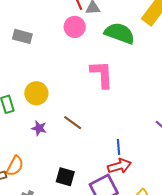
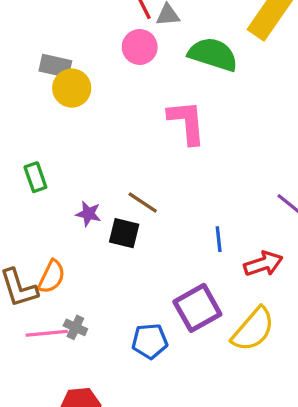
yellow circle: (36, 93) -> (72, 88), moved
red arrow: (119, 166) -> (263, 264), moved
black square: (65, 177) -> (124, 233), moved

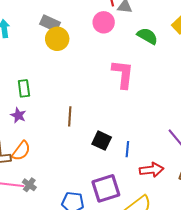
green semicircle: (213, 54) -> (147, 36), size x0.7
brown line: (143, 203) -> (70, 116), moved, turned 48
purple star: (88, 214) -> (18, 115), moved
black square: (124, 233) -> (102, 141), moved

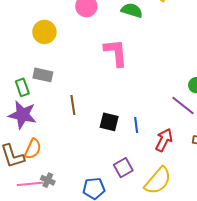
gray rectangle: (50, 23) -> (43, 75), moved
purple star: (18, 115) -> (22, 115), size x1.8
red arrow: (152, 170) -> (164, 140), turned -45
purple square: (106, 188) -> (123, 168), size x0.7

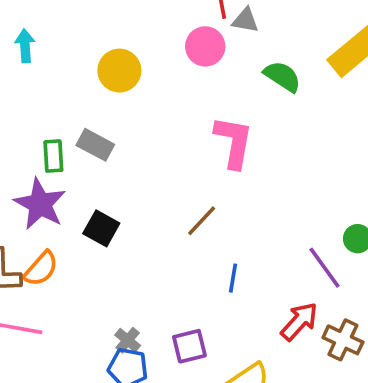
brown line: (73, 105) -> (202, 221), moved, turned 36
black square: (109, 122) -> (101, 228), moved
red arrow: (164, 140) -> (299, 321), moved
gray cross: (48, 180) -> (128, 340), moved

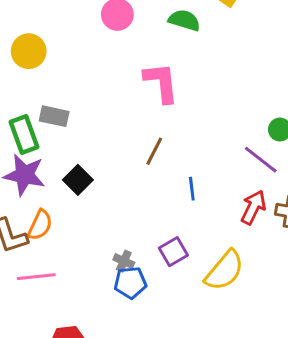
yellow circle: (119, 71) -> (29, 51), moved
green rectangle: (53, 156) -> (24, 134), size x1.4
black square: (101, 228) -> (78, 180), turned 32

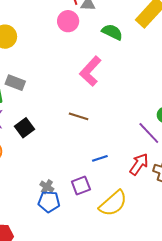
pink L-shape: (161, 82) -> (90, 71), turned -140
brown line: (154, 151) -> (79, 116), turned 72
blue line: (192, 189) -> (100, 158), moved, turned 70

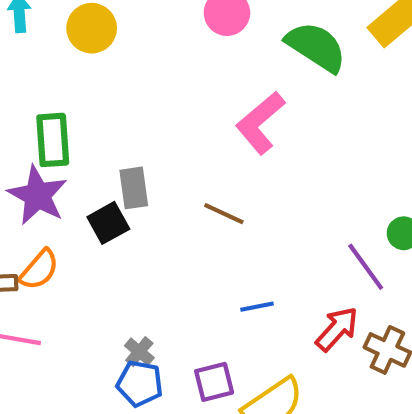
green semicircle: (112, 32) -> (316, 47), size x1.4
gray rectangle: (15, 83) -> (134, 188), moved, turned 54
purple square: (81, 186) -> (214, 382), moved

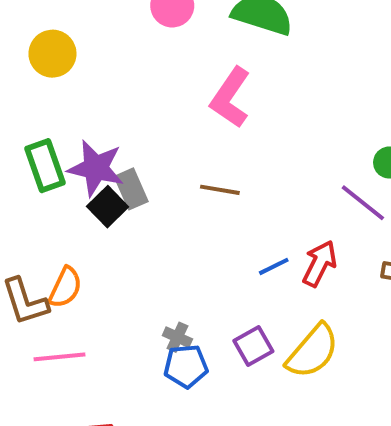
purple star: (38, 195) -> (96, 168), moved
black square: (108, 223) -> (108, 207), moved
red arrow: (337, 329) -> (320, 264), moved

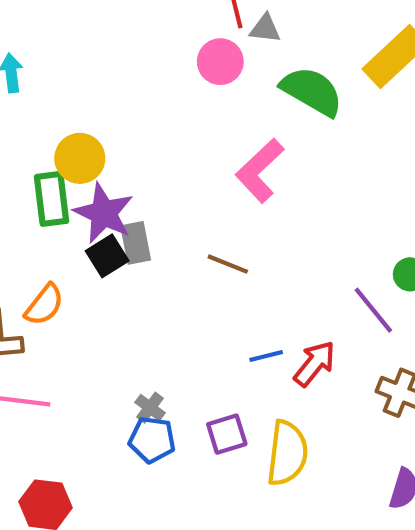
yellow circle: (52, 54) -> (80, 158), moved
orange semicircle: (65, 287) -> (44, 305), moved
yellow semicircle: (313, 351) -> (287, 453), turned -46

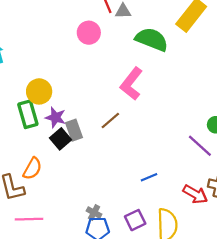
pink circle: (220, 62) -> (89, 33), moved
purple star: (104, 213) -> (55, 117), size x0.7
brown line: (228, 264) -> (110, 120), moved, turned -54
red arrow: (315, 364) -> (195, 194), moved, turned 90

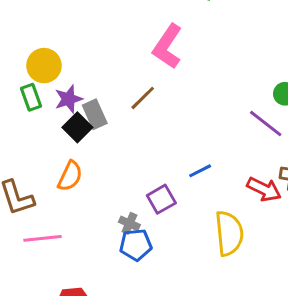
green rectangle: (28, 114) -> (31, 97), size x0.7
purple star: (55, 117) -> (68, 99), turned -30
orange semicircle: (32, 169) -> (70, 176), moved
purple square: (135, 220) -> (161, 199), moved

